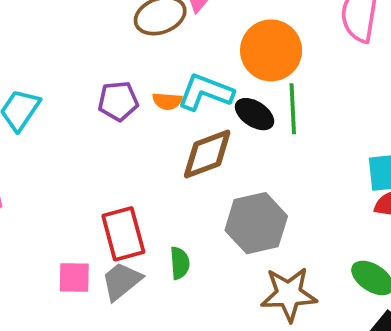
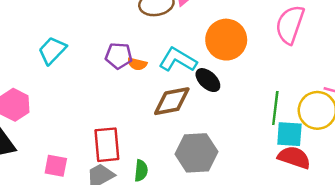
orange semicircle: (167, 101) -> (137, 64), moved
green line: (293, 109) -> (275, 108), moved
pink square: (74, 277) -> (56, 166), moved

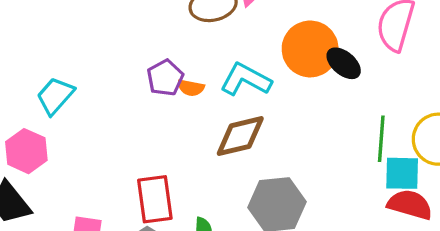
cyan trapezoid: (52, 50) -> (55, 96), moved
purple pentagon: (119, 56) -> (165, 78), turned -30
black ellipse: (208, 80) -> (344, 63), moved

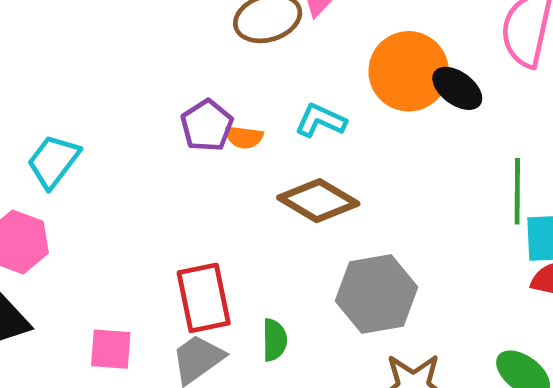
cyan L-shape: (246, 80) -> (321, 120), size x0.7
brown diamond: (240, 136) -> (318, 201), turned 48

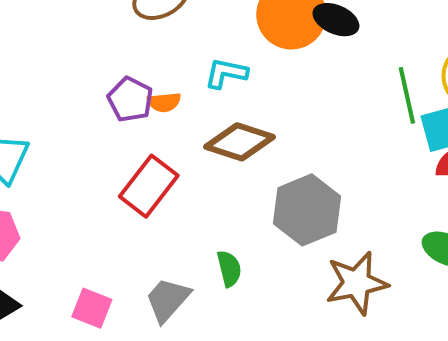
red rectangle: (204, 298) -> (149, 186), moved, turned 62
pink square: (111, 349) -> (92, 308), turned 30

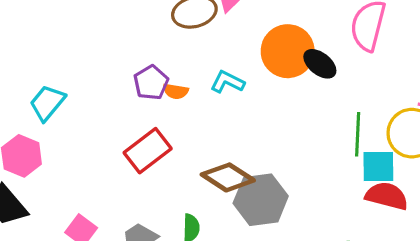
brown diamond: (239, 142) -> (228, 177), moved

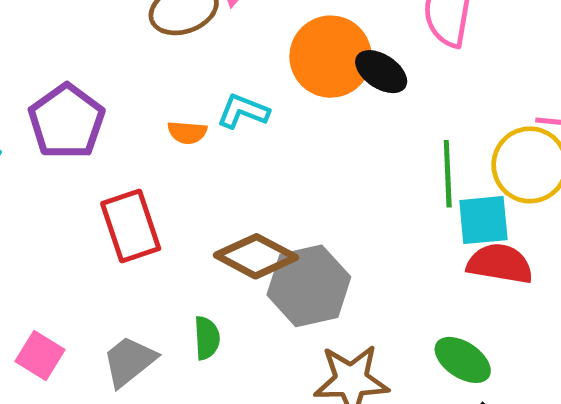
purple pentagon: (151, 83) -> (67, 121), moved, size x1.4
orange semicircle: (176, 91) -> (187, 132), moved
red rectangle: (148, 151) -> (131, 226), turned -66

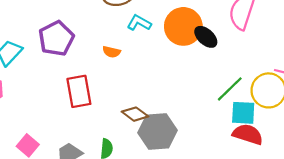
cyan L-shape: (243, 111) -> (139, 23), moved
green line: (448, 174) -> (230, 89), turned 40
brown diamond: (256, 256) -> (135, 114), size x0.7

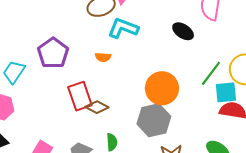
cyan L-shape: (139, 23) -> (123, 28), size x1.4
orange circle: (183, 26) -> (162, 88), moved
brown diamond: (135, 114) -> (97, 107), moved

